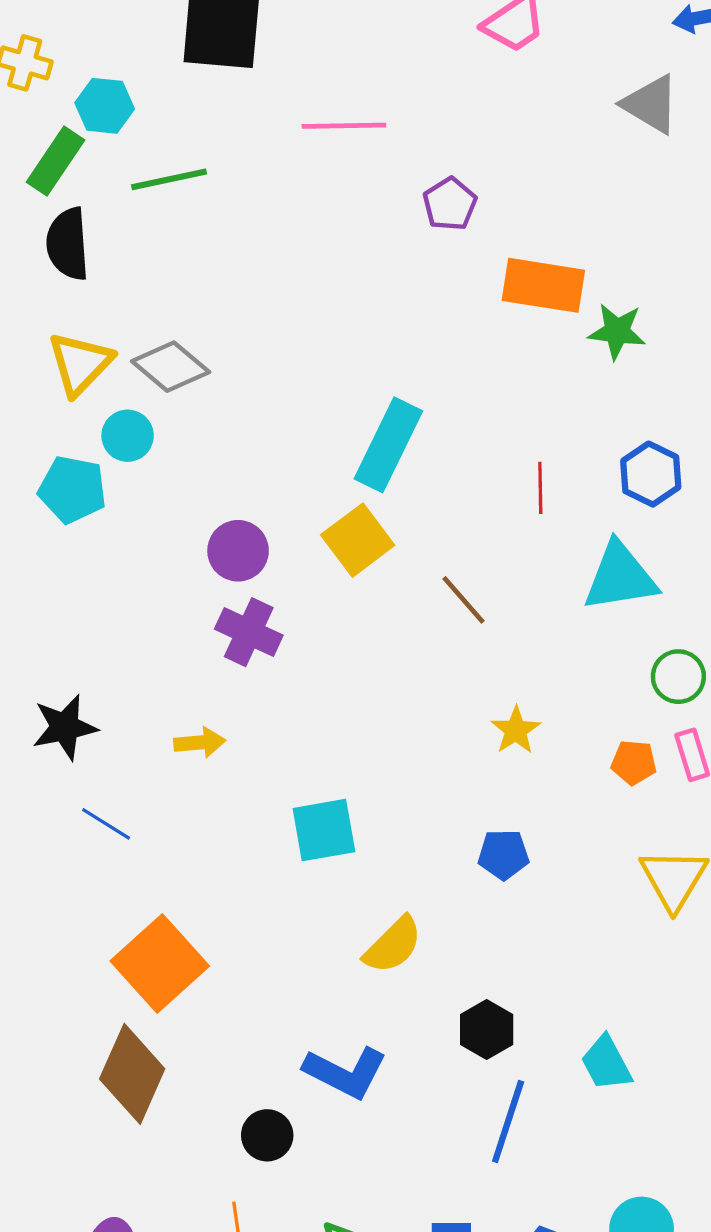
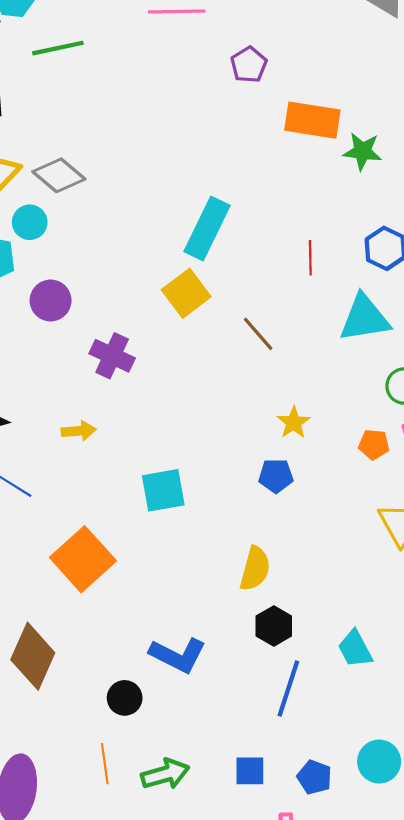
purple circle: (238, 551) -> (51, 300), moved
blue pentagon: (503, 855) -> (276, 476), moved
yellow semicircle: (393, 945) -> (255, 569), moved, turned -30
orange square: (160, 963) -> (83, 559), moved

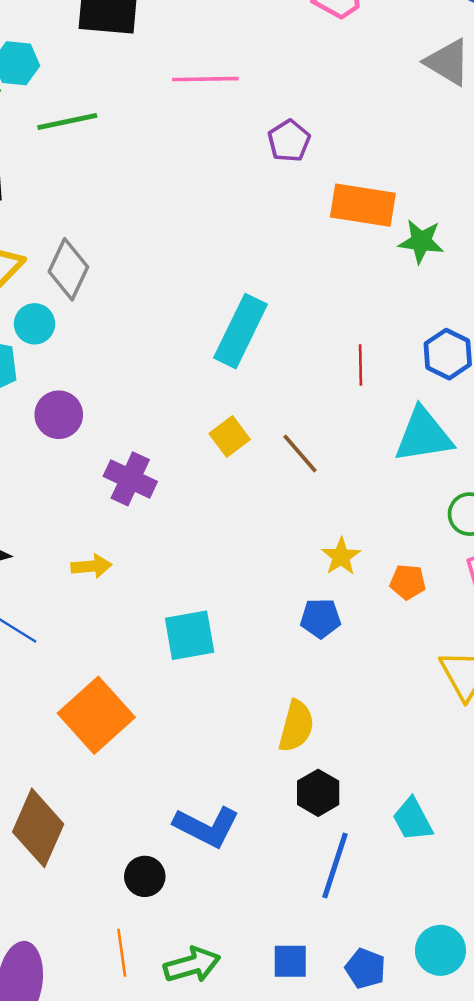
gray diamond: (59, 175) -> (68, 269), turned 75
yellow square: (186, 293) -> (230, 437), moved, size x0.7
orange pentagon: (374, 444) -> (408, 582), moved

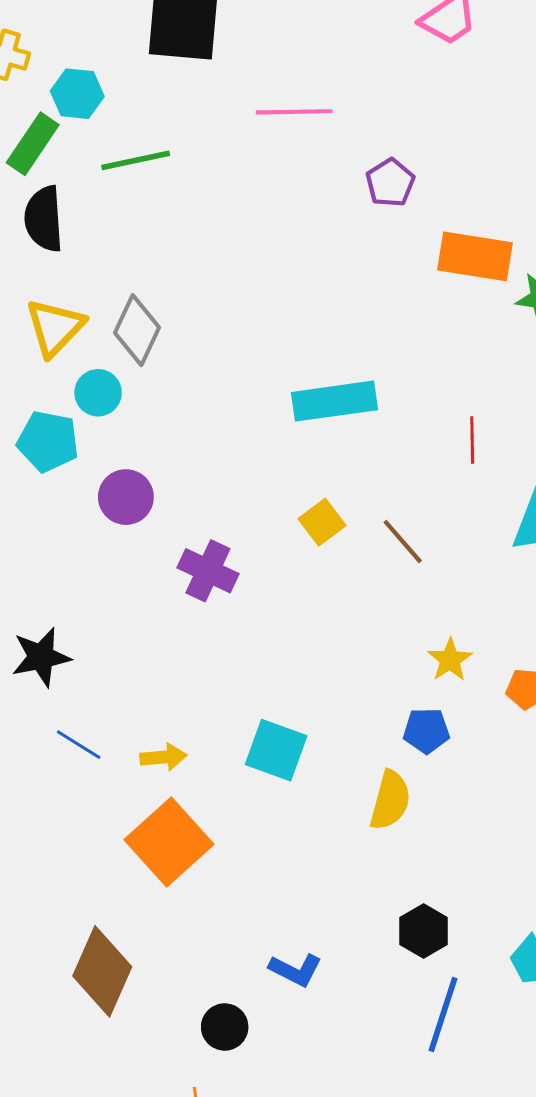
cyan rectangle: (241, 331) -> (335, 401), turned 56
yellow arrow: (91, 566) -> (163, 757), moved
cyan square: (190, 635) -> (276, 750), turned 30
yellow semicircle: (296, 726) -> (390, 800), moved
blue L-shape: (207, 827) -> (296, 970), size x0.7

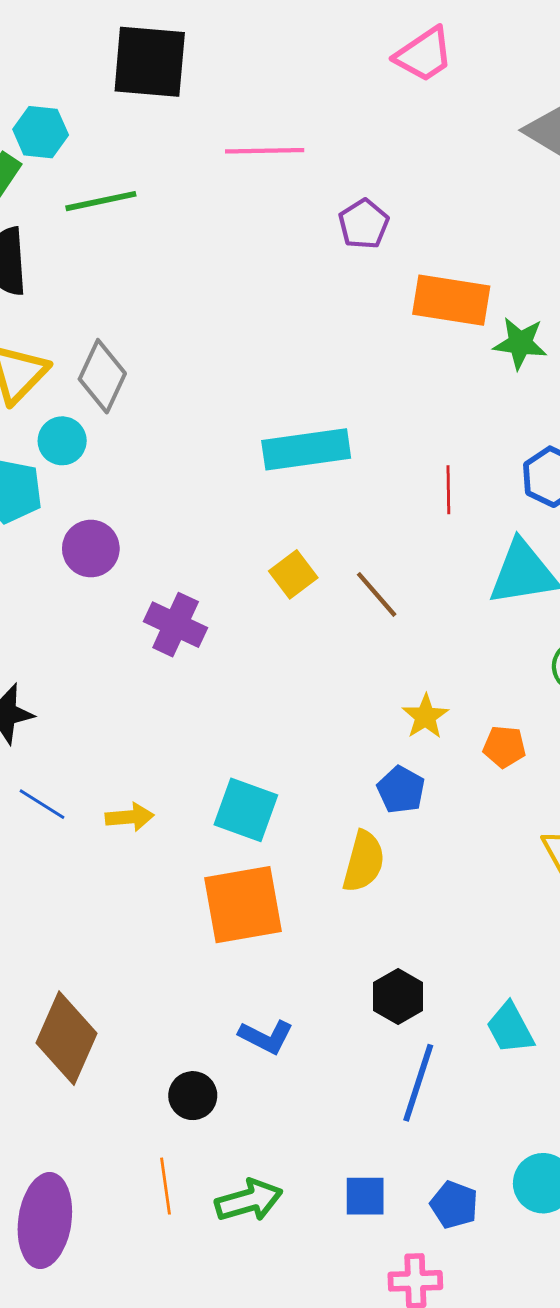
blue pentagon: (426, 731) -> (401, 790), turned 30
orange square: (169, 842) -> (243, 905), moved, turned 32

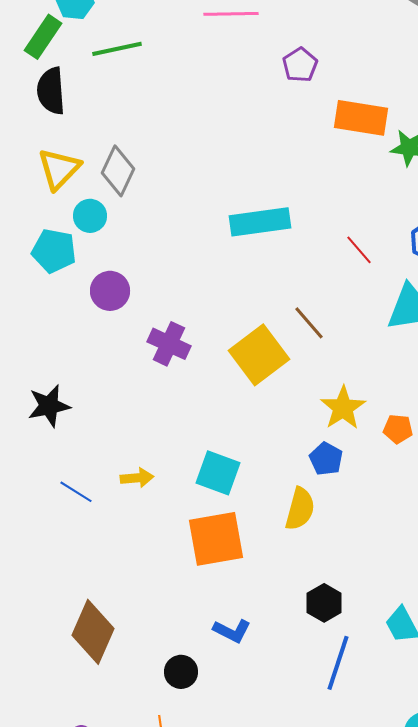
red line: (448, 490) -> (359, 250), turned -40
yellow square: (293, 574) -> (259, 355), moved, size x1.8
yellow star: (425, 717) -> (343, 408), size x1.4
blue line: (42, 804) -> (76, 492), moved

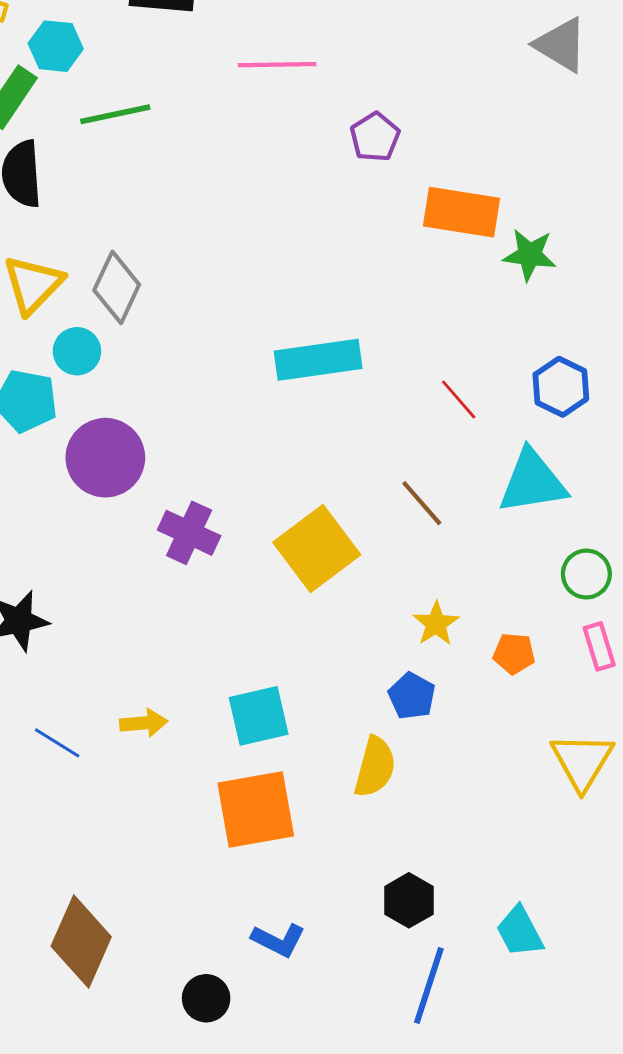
purple circle: (110, 291) -> (105, 458), size x1.4
brown line: (309, 323) -> (422, 503), moved
yellow star: (343, 408) -> (436, 624), size x0.7
cyan square: (218, 473) -> (259, 716), turned -33

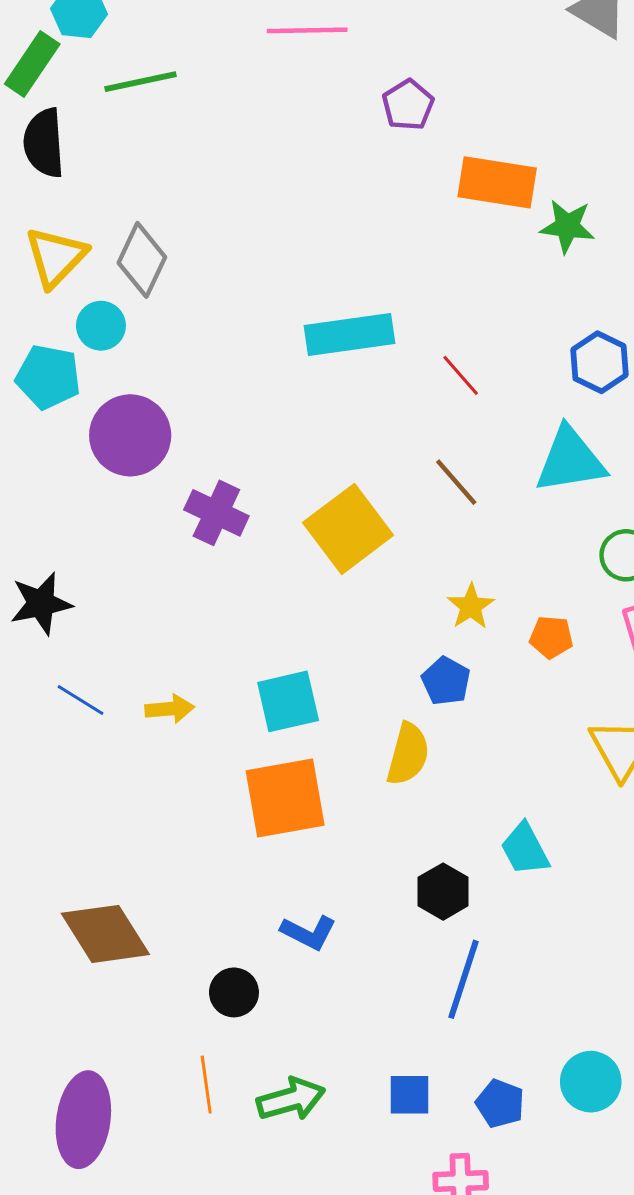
red line: (459, 399) -> (461, 375), moved
blue line: (57, 743) -> (80, 700), moved
cyan trapezoid: (520, 932) -> (525, 849), moved
brown diamond: (81, 942) -> (105, 934), turned -56

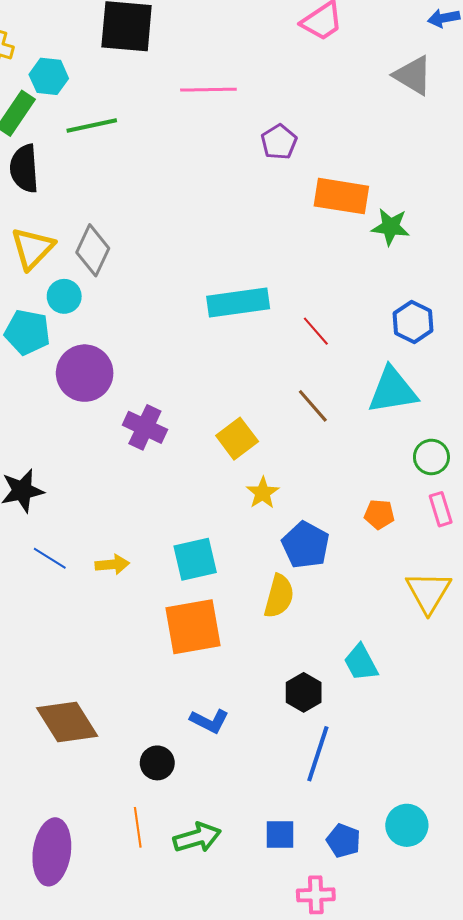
yellow square: (348, 529) -> (237, 439), size x0.7
yellow star: (471, 606) -> (263, 493), moved
blue pentagon: (446, 681) -> (306, 545), size x1.4

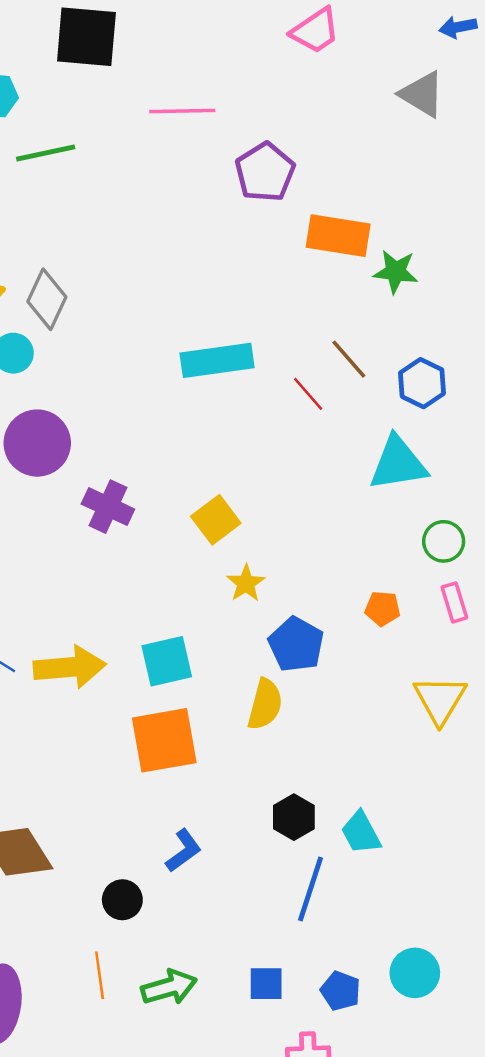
purple pentagon: (279, 142) -> (265, 172), size x1.4
brown line: (313, 406) -> (349, 359), moved
yellow arrow: (112, 564) -> (70, 667), size x1.8
cyan trapezoid: (361, 663) -> (361, 833), moved
blue L-shape: (209, 721) -> (183, 851), turned -63

